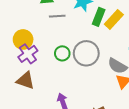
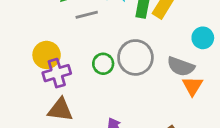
purple cross: (28, 54) -> (57, 73), turned 30

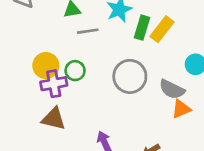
green circle: (103, 64) -> (75, 71), moved
orange triangle: (192, 86) -> (181, 109), turned 30

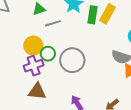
yellow circle: (46, 66) -> (33, 46), moved
gray circle: (130, 76) -> (72, 60), moved

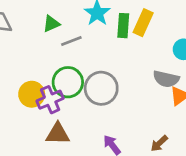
yellow circle: (33, 46) -> (32, 94), moved
green circle: (48, 54) -> (68, 82), size x1.5

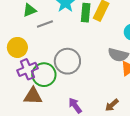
green circle: (68, 82) -> (44, 75), moved
yellow circle: (32, 94) -> (17, 47), moved

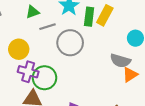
gray circle: (67, 61) -> (70, 43), moved
purple cross: (27, 69) -> (28, 72), turned 36

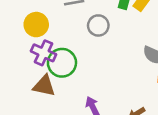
gray circle: (70, 43) -> (98, 25), size x0.7

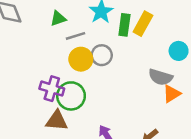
yellow circle: (36, 25) -> (81, 59), moved

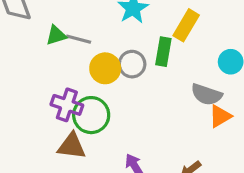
green triangle: (58, 18) -> (56, 35), moved
green rectangle: (124, 25) -> (163, 52), moved
gray line: (75, 36) -> (79, 39), moved, turned 30

